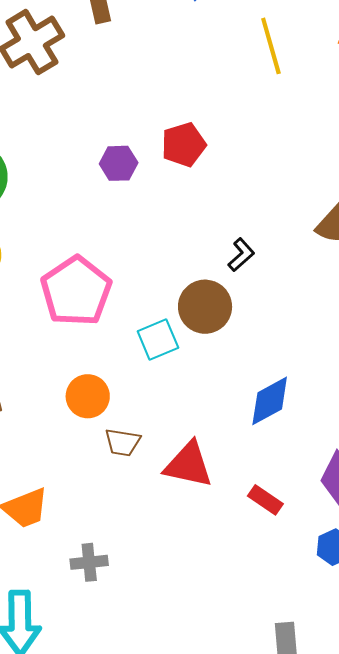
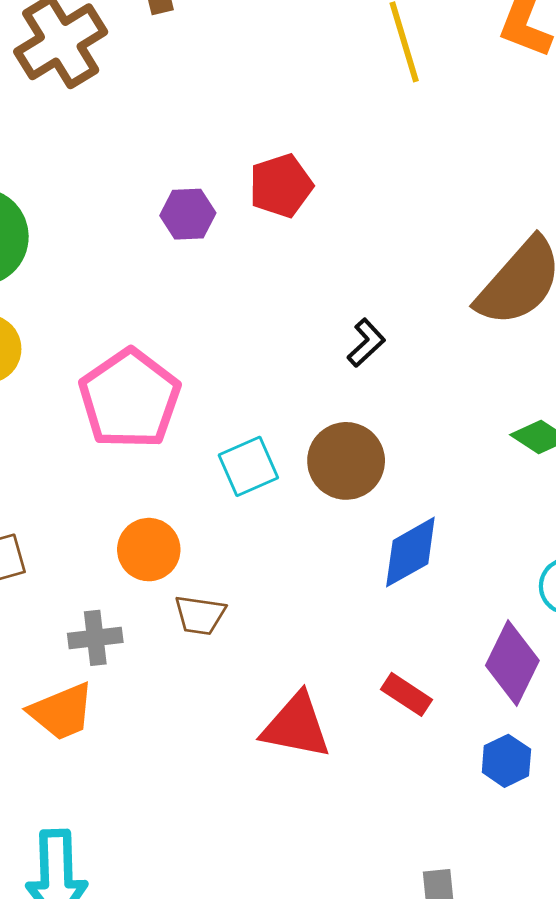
brown circle: (205, 307) -> (346, 461), moved
red triangle: (188, 465) -> (296, 726), moved
gray cross: (89, 562) -> (95, 638), moved

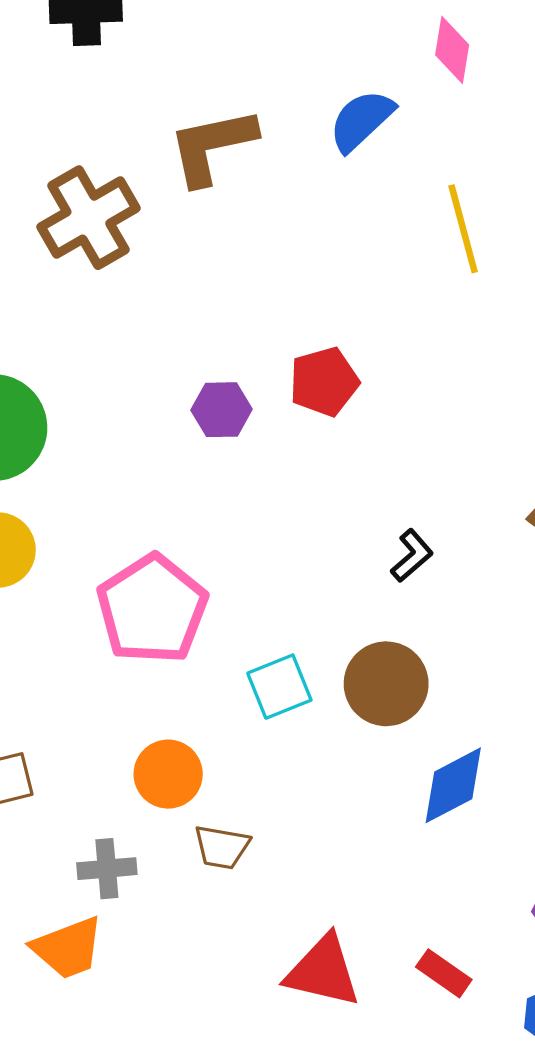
red rectangle: (406, 694) -> (444, 973), moved

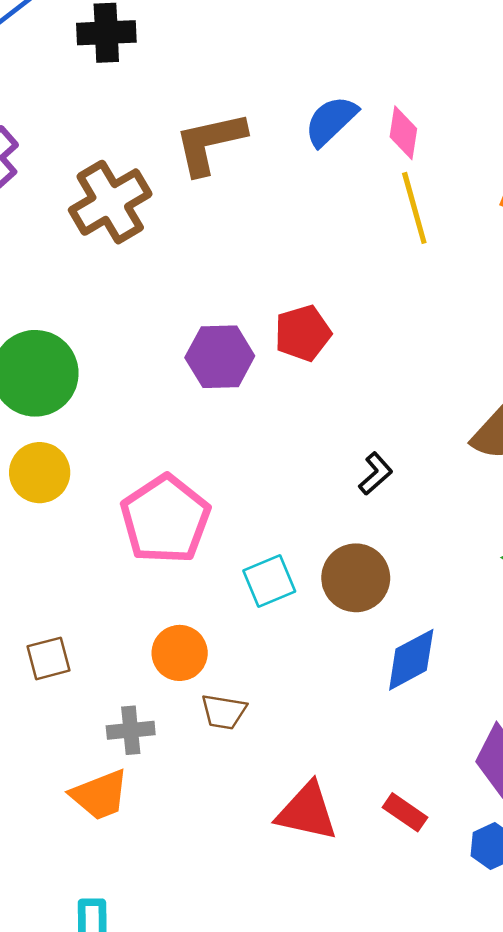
pink diamond: (452, 50) -> (403, 133), moved
purple hexagon: (222, 410) -> (220, 357), size x1.4

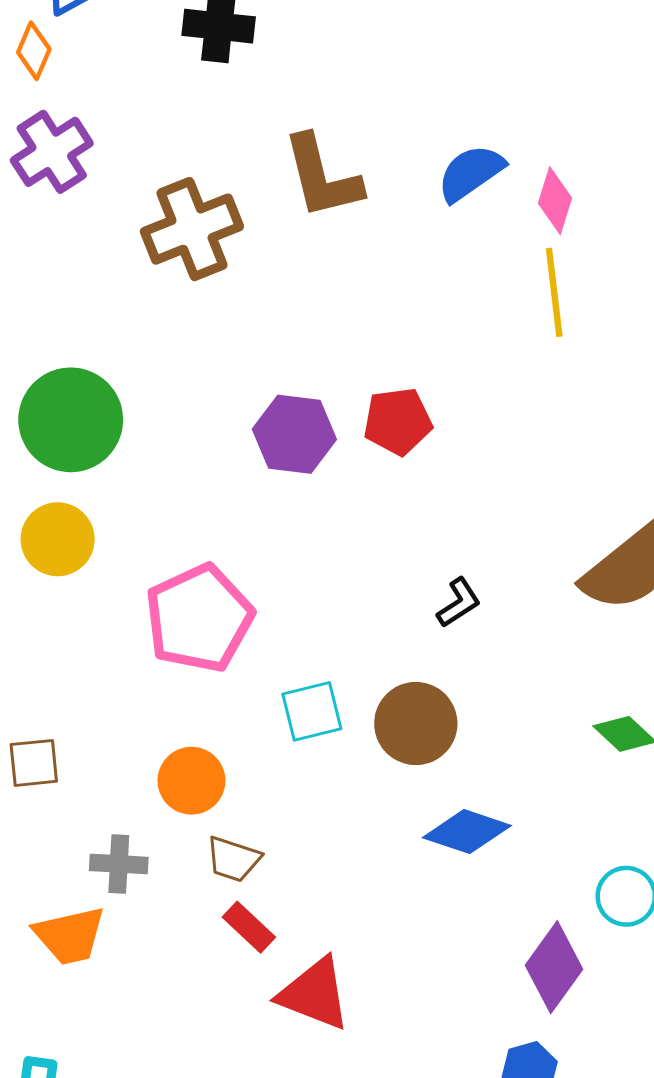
brown L-shape: (210, 143) -> (322, 177), turned -100
blue diamond: (411, 660) -> (467, 832), turned 38
red rectangle: (405, 812) -> (249, 927), moved

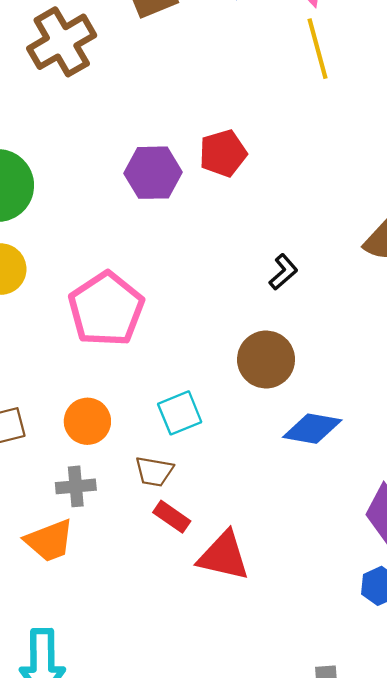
cyan square: (312, 711) -> (180, 413), moved
orange circle: (191, 781) -> (87, 421), moved

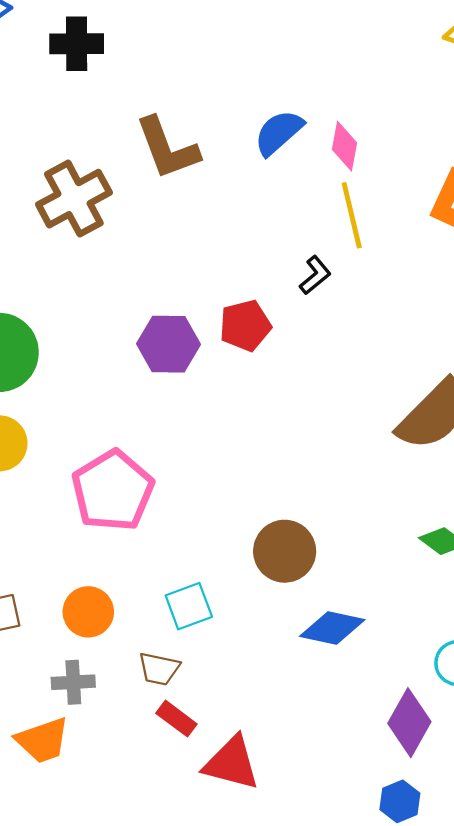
black L-shape: (283, 272) -> (315, 275), moved

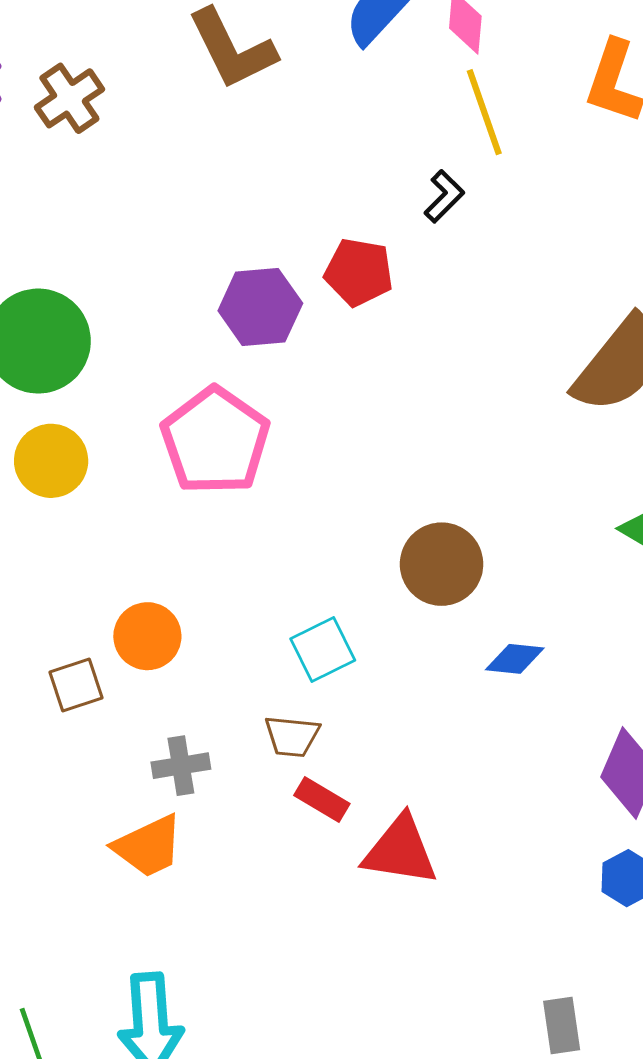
brown cross: (74, 199) -> (69, 98), moved, size x0.7
red pentagon: (245, 326) -> (359, 272), turned 30
pink pentagon: (113, 491) -> (215, 441), moved
orange circle: (88, 612) -> (147, 636), moved
blue diamond: (332, 628) -> (515, 659), size x0.7

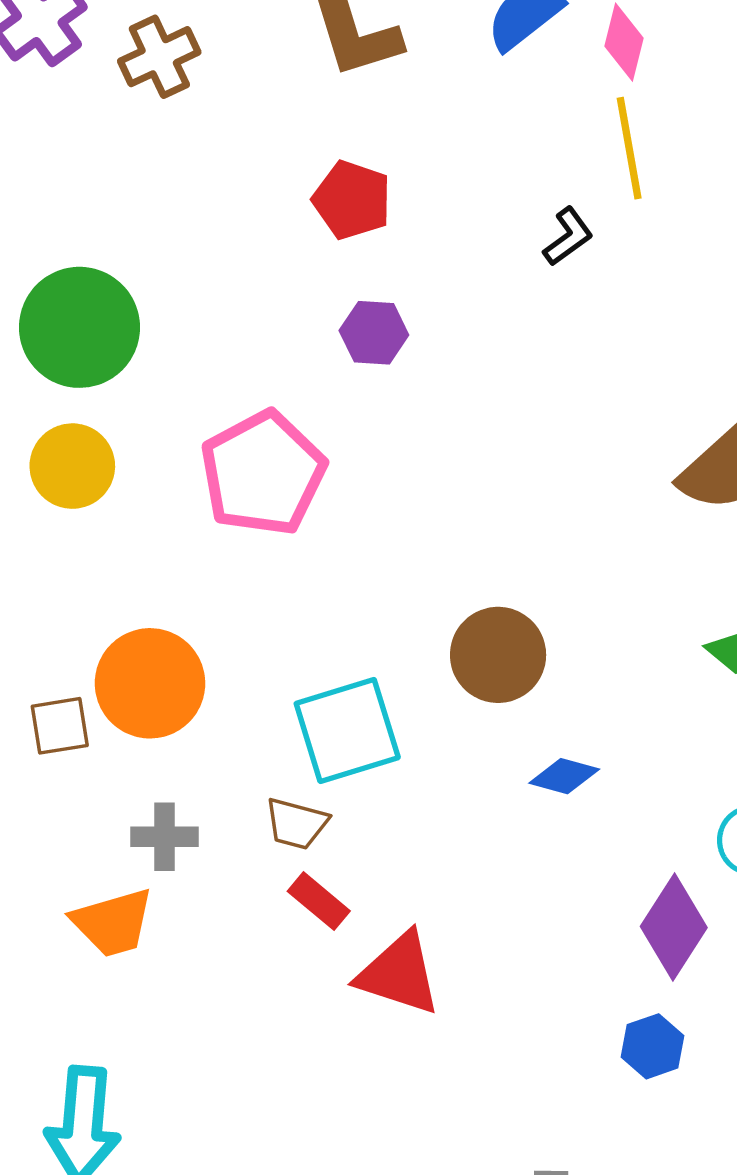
red pentagon: (359, 272) -> (352, 200), moved
purple hexagon: (260, 307) -> (374, 333), moved, size x0.7
orange circle: (147, 636) -> (150, 683), size x1.4
cyan square: (323, 650) -> (347, 731), size x1.5

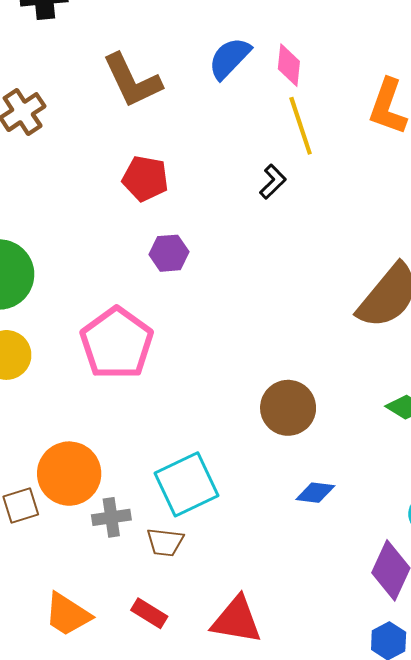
brown circle: (498, 655) -> (288, 408), moved
gray cross: (165, 837) -> (111, 517), moved
red rectangle: (319, 901) -> (149, 613), moved
orange trapezoid: (113, 923) -> (68, 614), turned 57

